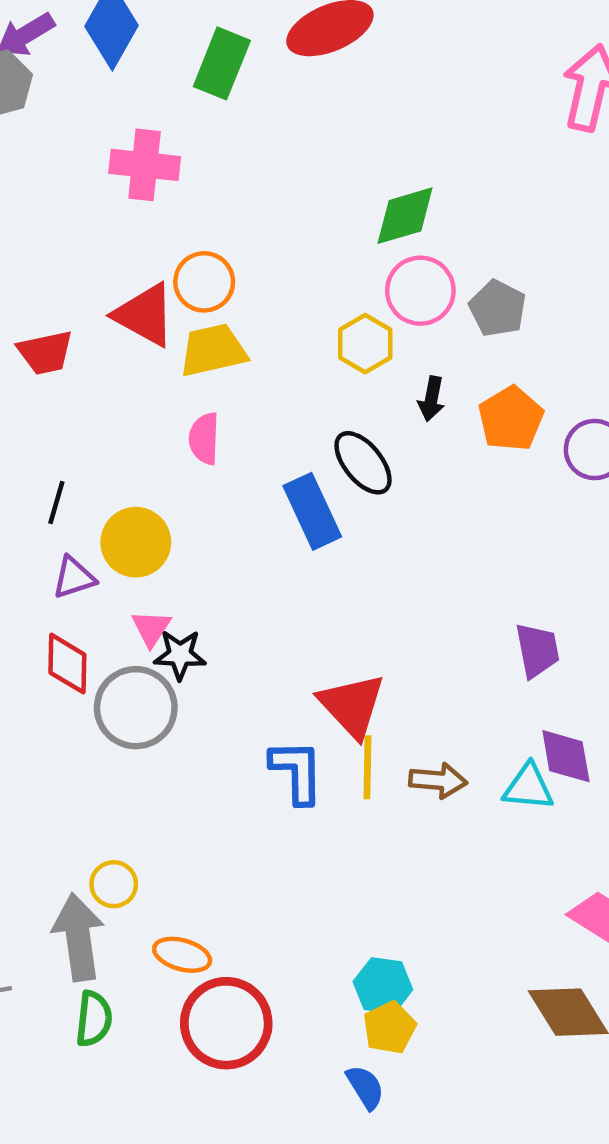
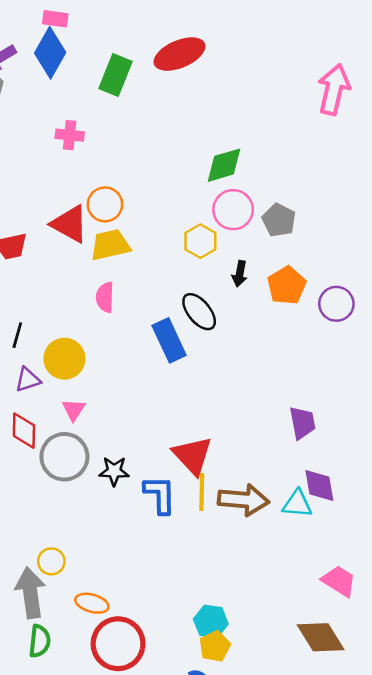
pink cross: (145, 165) -> (70, 135), size x0.7
black star: (180, 655) -> (114, 471), moved
brown arrow: (438, 780) -> (244, 500), size x1.5

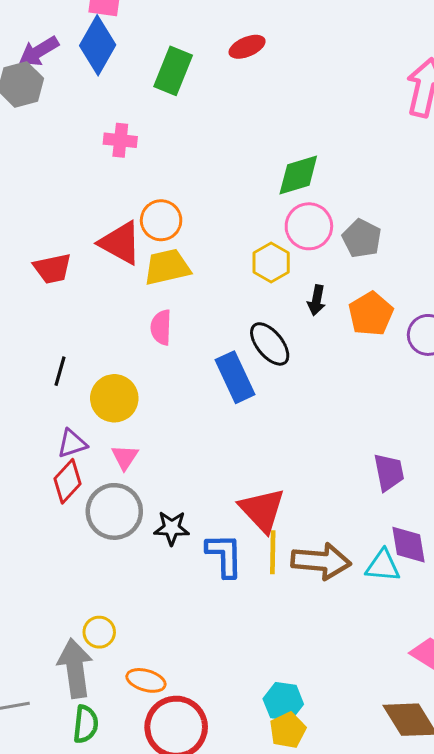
red ellipse: (179, 54) -> (247, 47), size x0.6
purple triangle: (28, 380) -> (72, 444), moved
red diamond: (24, 431) -> (68, 481), turned 42

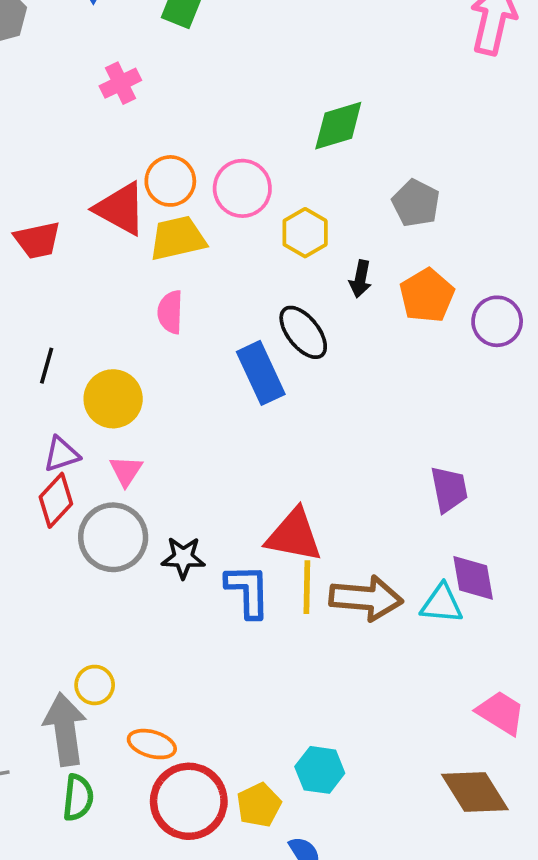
pink cross: (120, 140) -> (120, 83), turned -32
pink circle: (309, 226) -> (242, 188), moved
red triangle: (262, 510) -> (294, 535), turned -36
yellow pentagon: (288, 730) -> (259, 805), moved

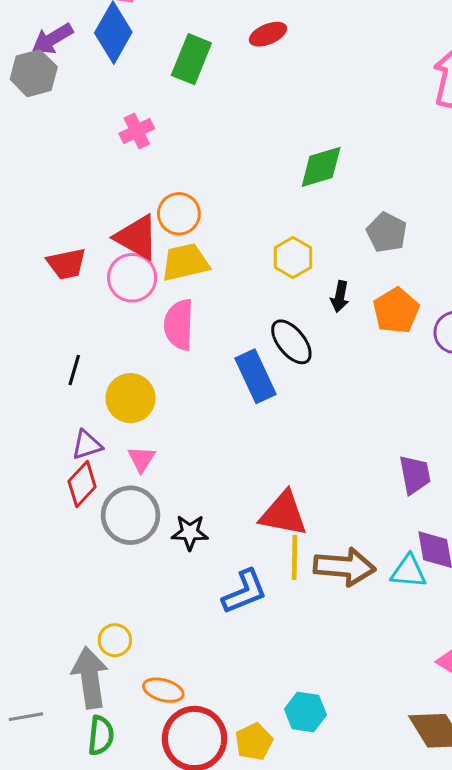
pink circle: (242, 188) -> (132, 278), moved
pink semicircle: (170, 312) -> (179, 325), size x1.4
blue L-shape: (248, 591) -> (245, 592), moved, turned 69

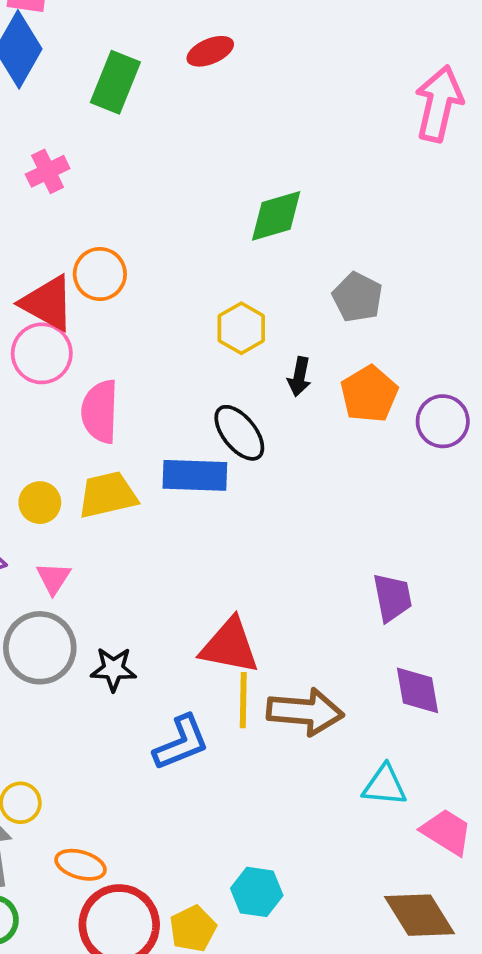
yellow trapezoid: (185, 262) -> (108, 495), moved
blue rectangle: (255, 376) -> (195, 475), turned -63
yellow circle: (131, 398) -> (40, 503), size x0.7
cyan triangle: (409, 571) -> (385, 785), moved

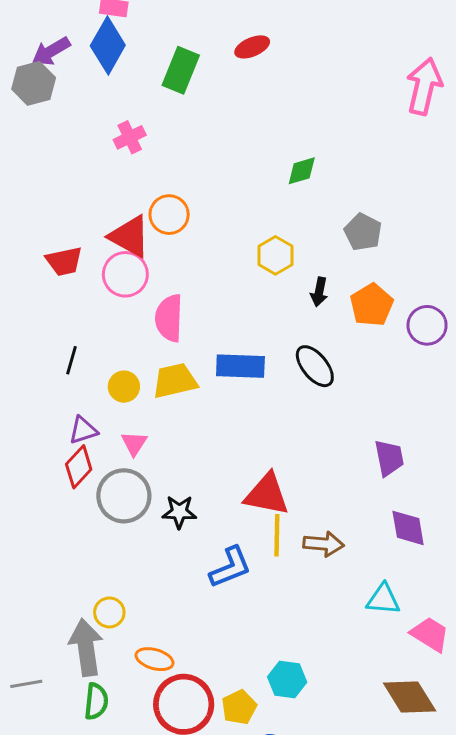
green diamond: (276, 216) -> (302, 171), size x0.7
black ellipse: (239, 433) -> (315, 366), moved
brown arrow: (305, 712) -> (324, 544), size x0.7

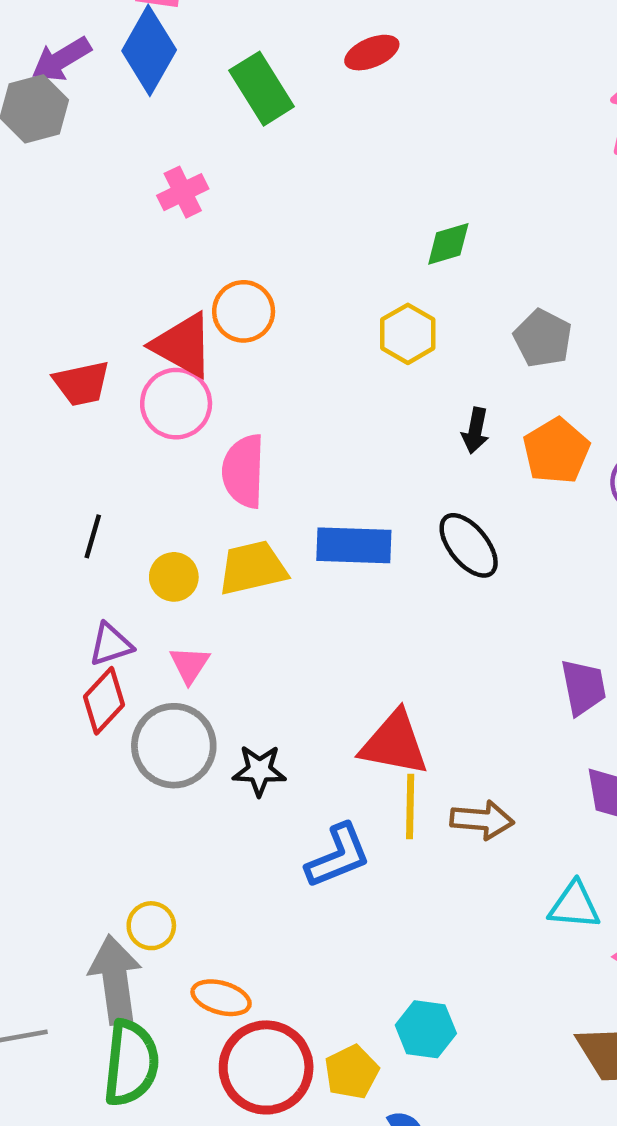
green rectangle: (181, 70) -> (262, 89), turned -54
yellow hexagon: (275, 255) -> (408, 334), moved
green semicircle: (96, 701) -> (131, 1063), size x1.5

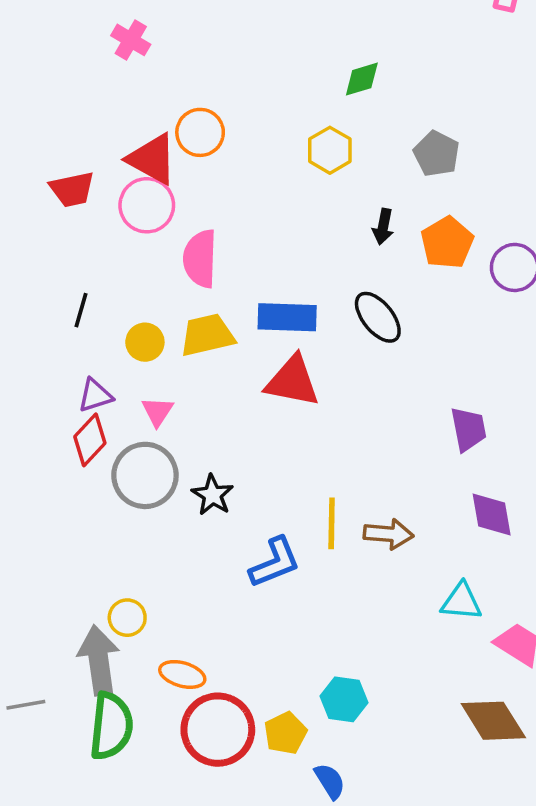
pink cross: (183, 192) -> (131, 40), moved, turned -33
red triangle: (394, 743) -> (292, 381), moved
black star: (259, 770) -> (213, 495), turned 30

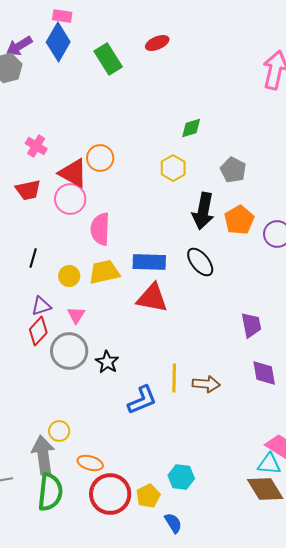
pink cross: (131, 40) -> (36, 146), moved
black arrow: (383, 227) -> (203, 211), size x1.8
cyan triangle: (461, 602) -> (269, 464), moved

